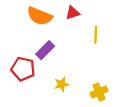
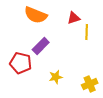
red triangle: (73, 13) -> (74, 18), moved

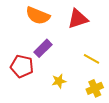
red triangle: (74, 18) -> (78, 19), size x1.5
yellow line: (87, 32) -> (92, 59), moved, turned -63

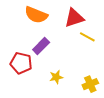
yellow line: (92, 59) -> (87, 37), moved

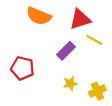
purple rectangle: (41, 46) -> (66, 51), moved
yellow star: (56, 77) -> (70, 83), moved

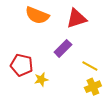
yellow line: (94, 40) -> (90, 66), moved
yellow star: (70, 83) -> (41, 79), moved

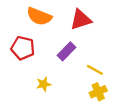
red pentagon: (22, 65) -> (23, 48), moved

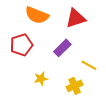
red pentagon: (23, 48) -> (21, 45), turned -30
yellow cross: (98, 92) -> (75, 86), moved

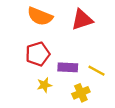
red pentagon: (21, 45) -> (38, 54), moved
purple rectangle: (62, 48) -> (68, 67), moved, turned 48

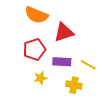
red triangle: (82, 20) -> (64, 32), moved
yellow cross: (81, 93) -> (74, 85), turned 35

